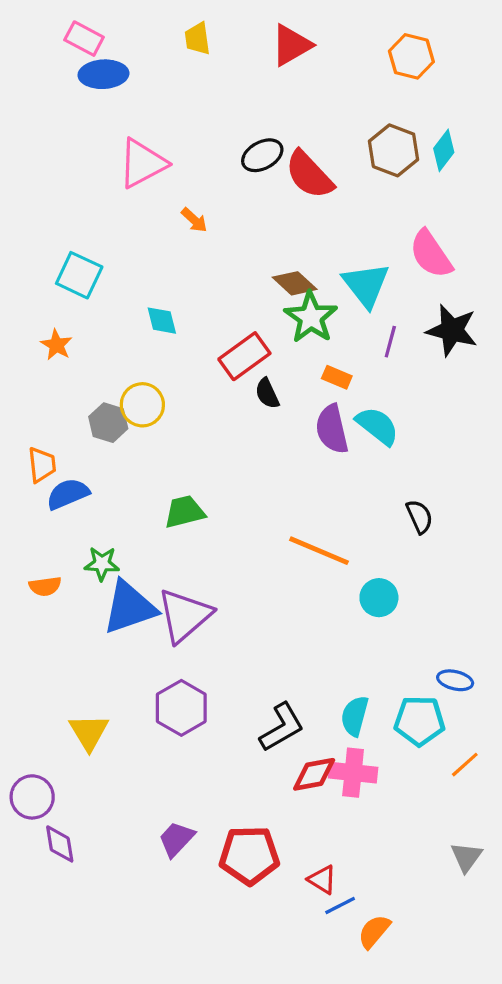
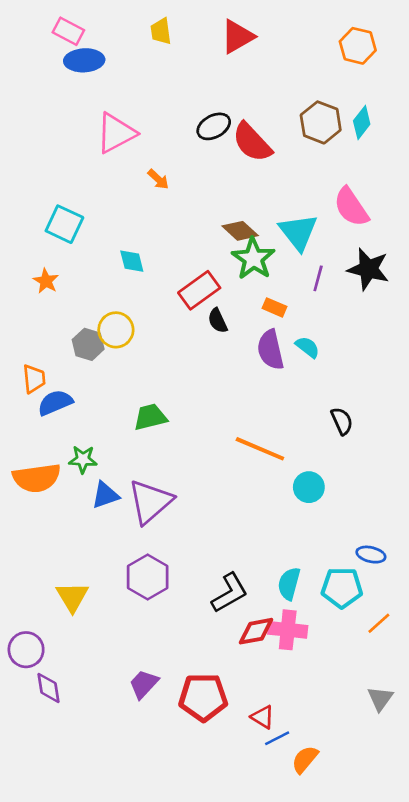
orange hexagon: (411, 56) -> (358, 46), moved
cyan semicircle: (377, 426) -> (308, 347), size x0.7
orange semicircle: (45, 586) -> (37, 478), size x1.8
blue triangle: (129, 607) -> (105, 495), size x0.6

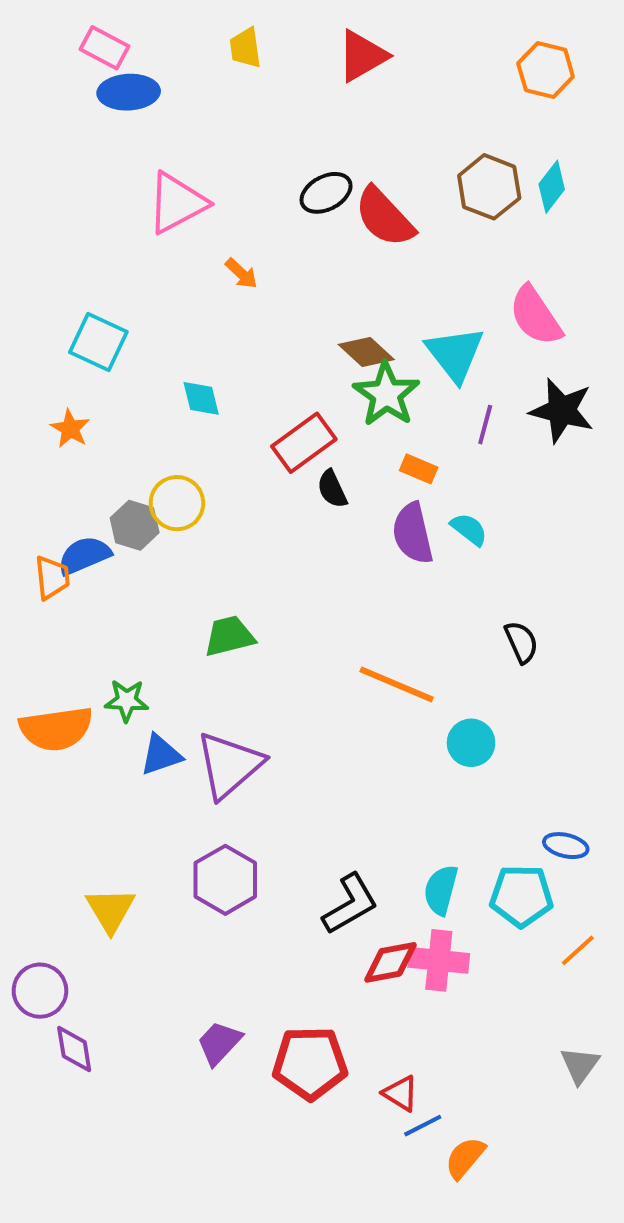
blue semicircle: (55, 403) -> (84, 555), moved

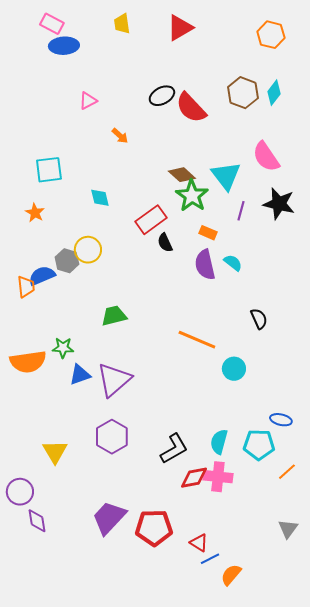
pink triangle: (177, 203) -> (88, 101), size x0.6
cyan square: (98, 342) -> (49, 170), turned -32
purple trapezoid: (219, 1043) -> (109, 518), size x1.5

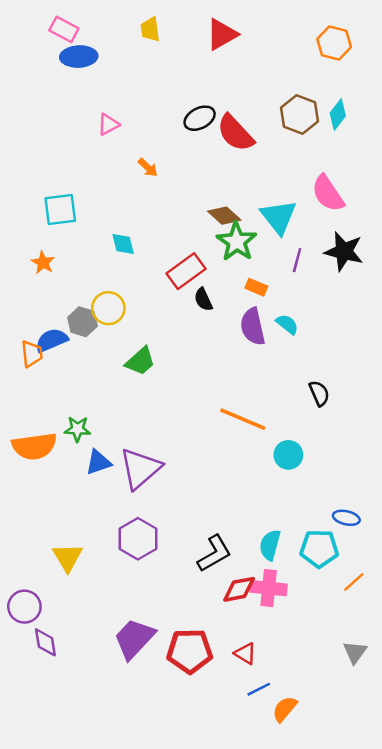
green trapezoid: (114, 316) -> (140, 361), moved, turned 152
red triangle: (199, 543) -> (245, 653), moved

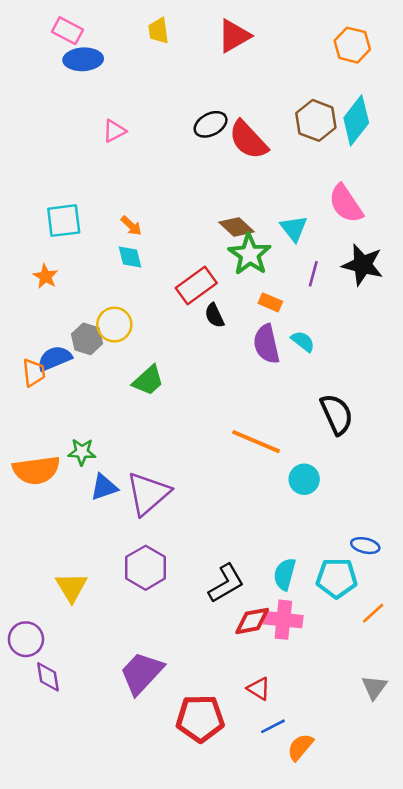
cyan diamond: (338, 115) -> (356, 120), size x1.5
orange arrow: (148, 168) -> (131, 226), moved
cyan triangle: (279, 217) -> (294, 228), size x0.7
black semicircle: (319, 393) -> (337, 414), size x1.5
red pentagon: (190, 651) -> (200, 718), moved

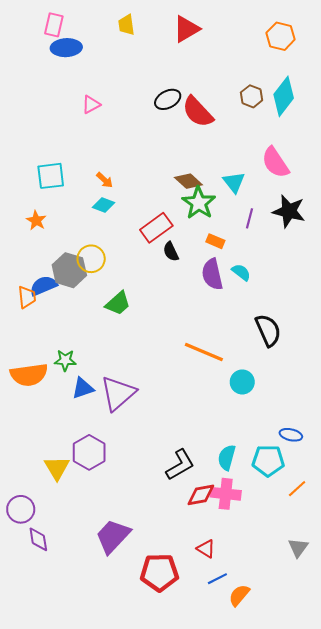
pink rectangle: (68, 31) -> (54, 25), turned 75
brown hexagon: (316, 120) -> (252, 96), size x0.7
cyan diamond: (130, 257) -> (104, 205), turned -55
gray hexagon: (87, 339) -> (69, 270), size x1.4
purple hexagon: (146, 568) -> (89, 452), moved

